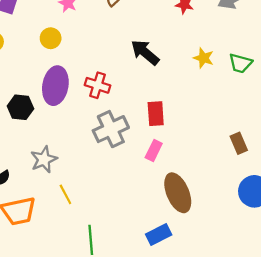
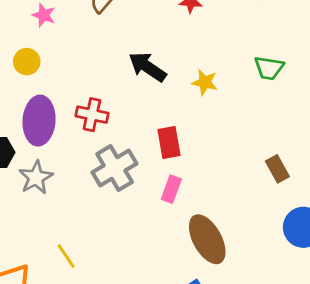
yellow star: (204, 58) -> (205, 82), moved
gray star: (44, 159) -> (36, 178), moved

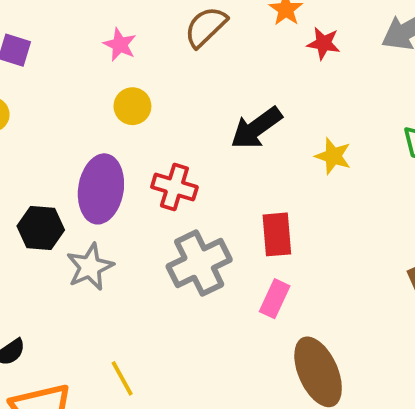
yellow circle: (27, 62) -> (132, 106), moved
black arrow: (147, 67) -> (256, 128), turned -75

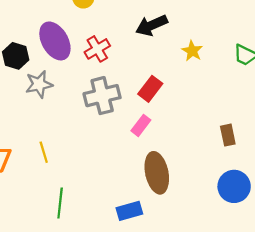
red cross: (174, 187) -> (97, 49), turned 30
purple ellipse: (101, 189) -> (55, 41), turned -51
red rectangle: (277, 234) -> (150, 89), turned 30

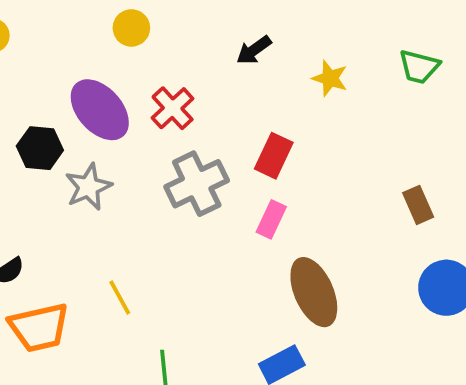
black arrow: (152, 25) -> (254, 50), size x0.7

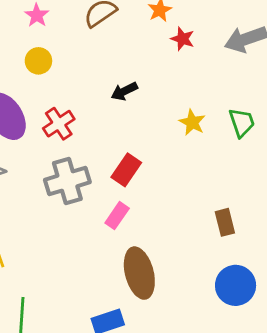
green trapezoid: (419, 67) -> (242, 123), turned -132
yellow star: (330, 78) -> (192, 122), moved

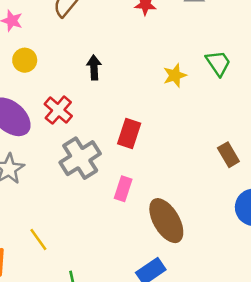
black arrow: (124, 91) -> (94, 67), moved, turned 130
yellow star: (192, 122) -> (175, 75), turned -30
pink rectangle: (117, 216) -> (123, 189), moved

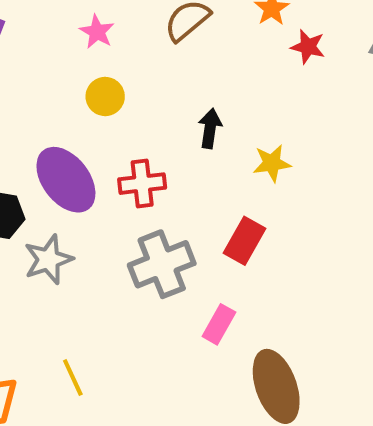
yellow star: (175, 75) -> (272, 163), moved
red cross: (58, 110) -> (142, 184), turned 32

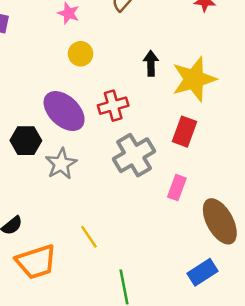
yellow star: (272, 163) -> (194, 79), size x1.8

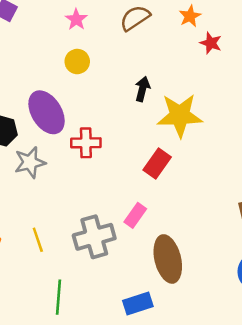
red cross: (113, 106) -> (86, 143), moved
gray cross: (134, 155) -> (94, 237), moved

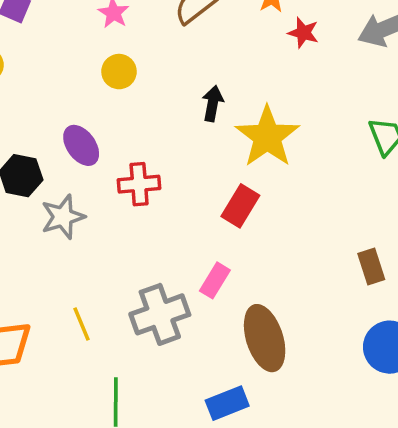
purple ellipse: (47, 112) -> (81, 145), size x0.7
yellow star: (180, 115) -> (267, 137), turned -30

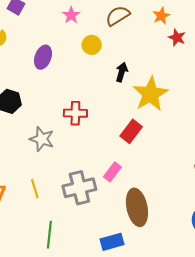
yellow circle: (119, 72) -> (92, 45), moved
purple ellipse: (81, 145) -> (43, 57), moved, turned 50
gray star: (63, 217) -> (42, 139), moved, turned 30

